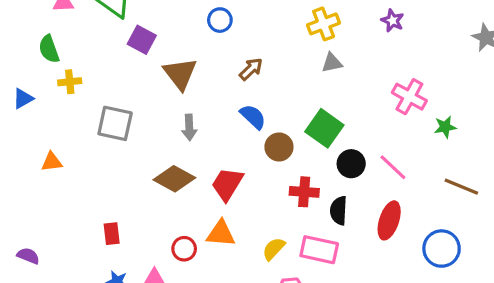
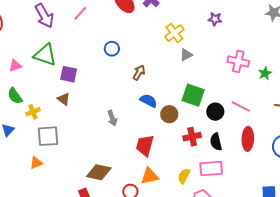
brown triangle: (180, 74) -> (64, 99), moved, size x0.6
gray square: (115, 123) -> (48, 136), moved
brown diamond: (174, 179) -> (99, 172), moved

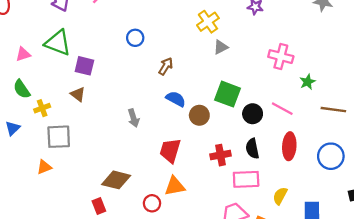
green star: (265, 73) -> (308, 82), moved
red cross: (192, 137) -> (221, 155), moved
yellow semicircle: (184, 176) -> (280, 196), moved

